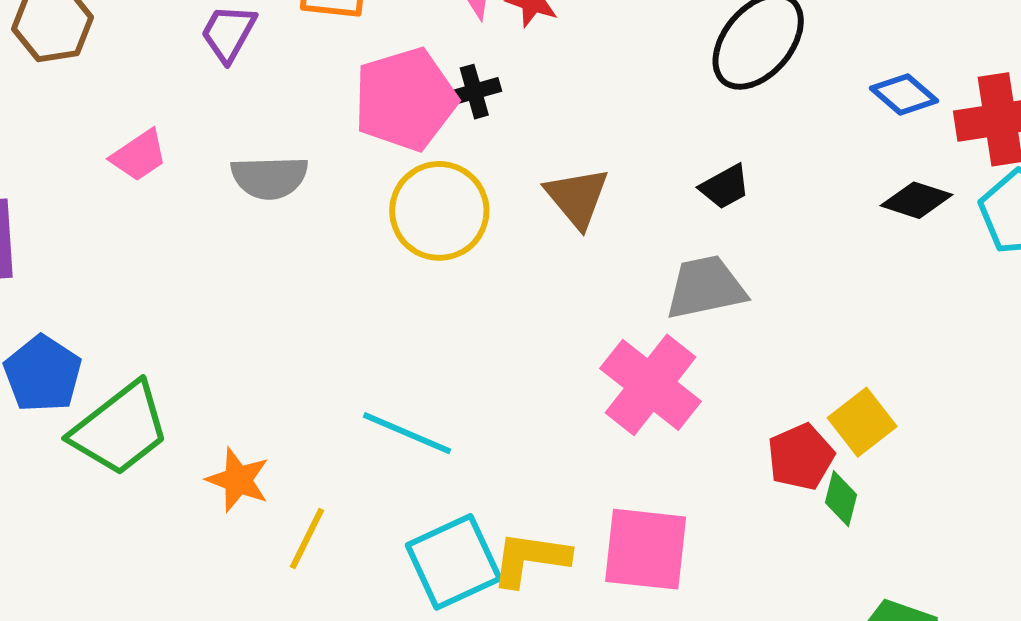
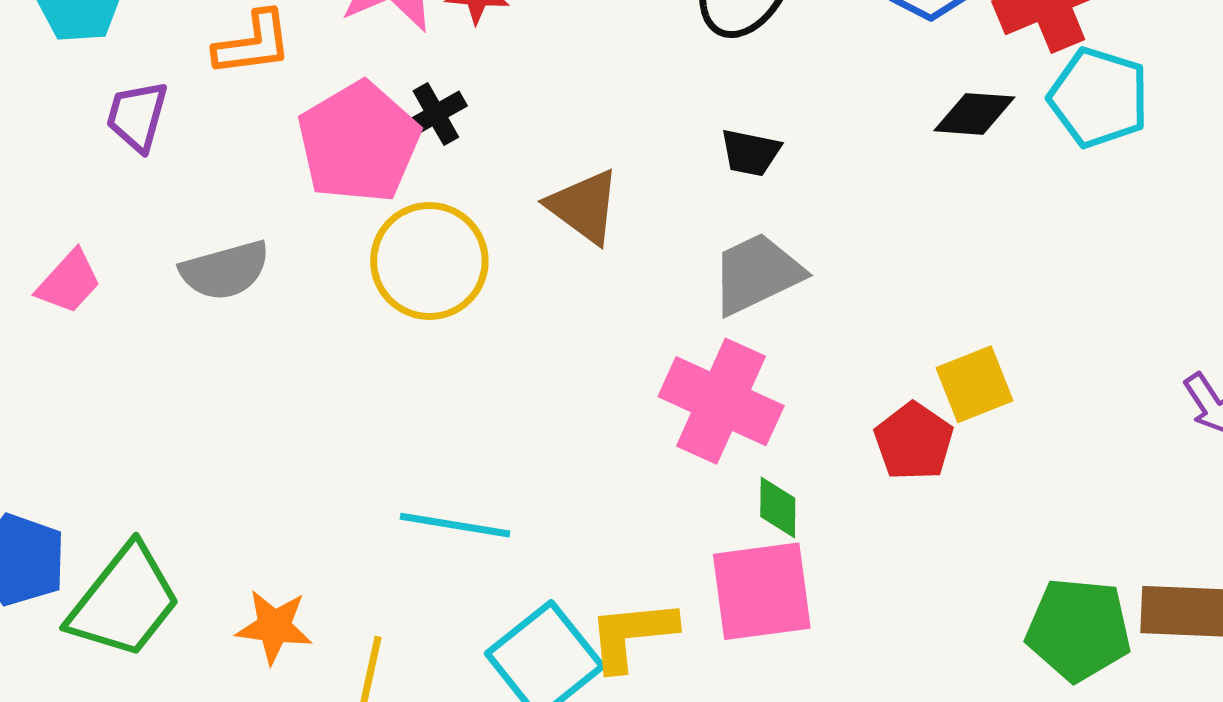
black trapezoid: (725, 187) -> (750, 153), turned 54
yellow square: (862, 422) -> (975, 384), turned 30
green diamond: (841, 499) -> (778, 507), moved

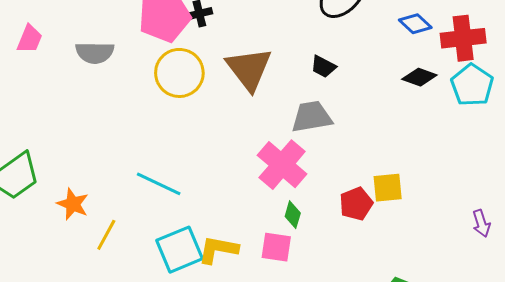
brown triangle: (584, 206) -> (249, 69), size x1.4
pink trapezoid: (69, 282) -> (30, 39), turned -36
pink square: (762, 591) -> (276, 247), size x0.7

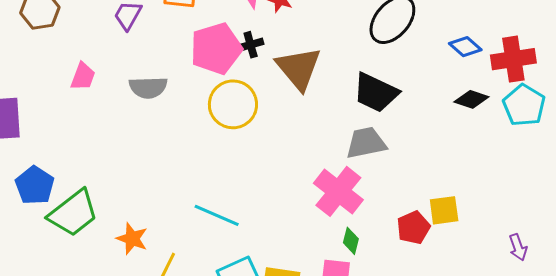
black trapezoid: (323, 67) -> (376, 92), size x1.8
brown triangle: (249, 69) -> (299, 68), moved
purple arrow: (481, 223) -> (518, 247), moved

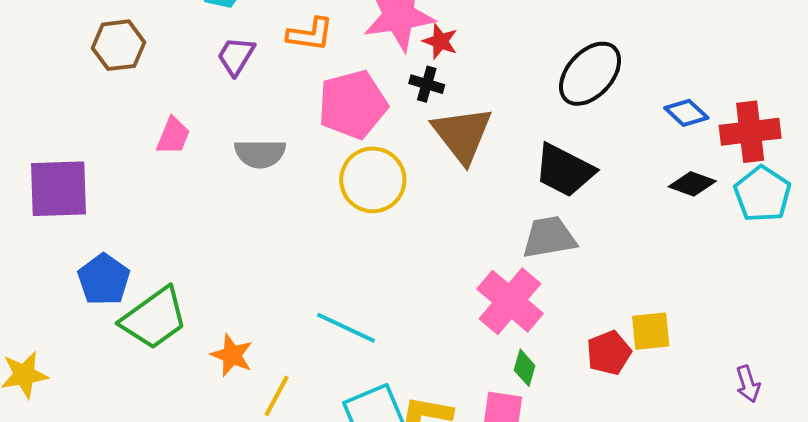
black cross: (251, 45) -> (427, 84), moved, turned 30

